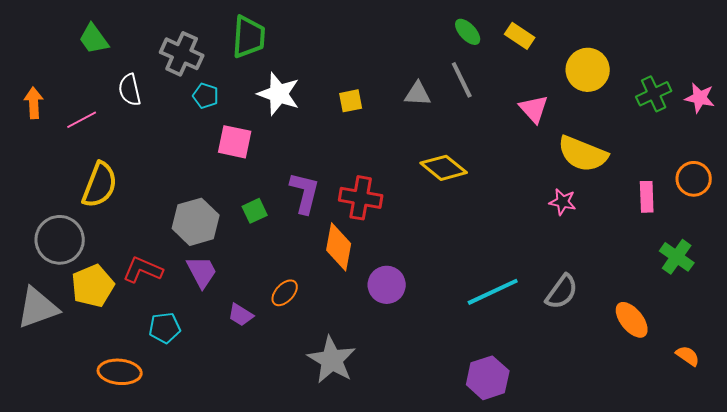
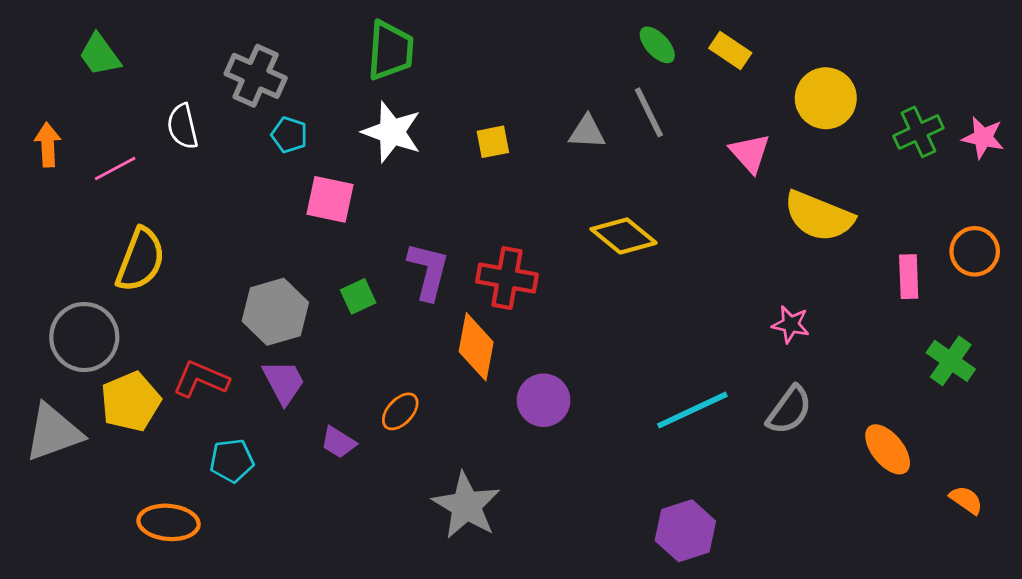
green trapezoid: (249, 37) -> (390, 51), moved
green trapezoid: (94, 39) -> (100, 55), moved
pink star: (563, 202) -> (791, 324), moved

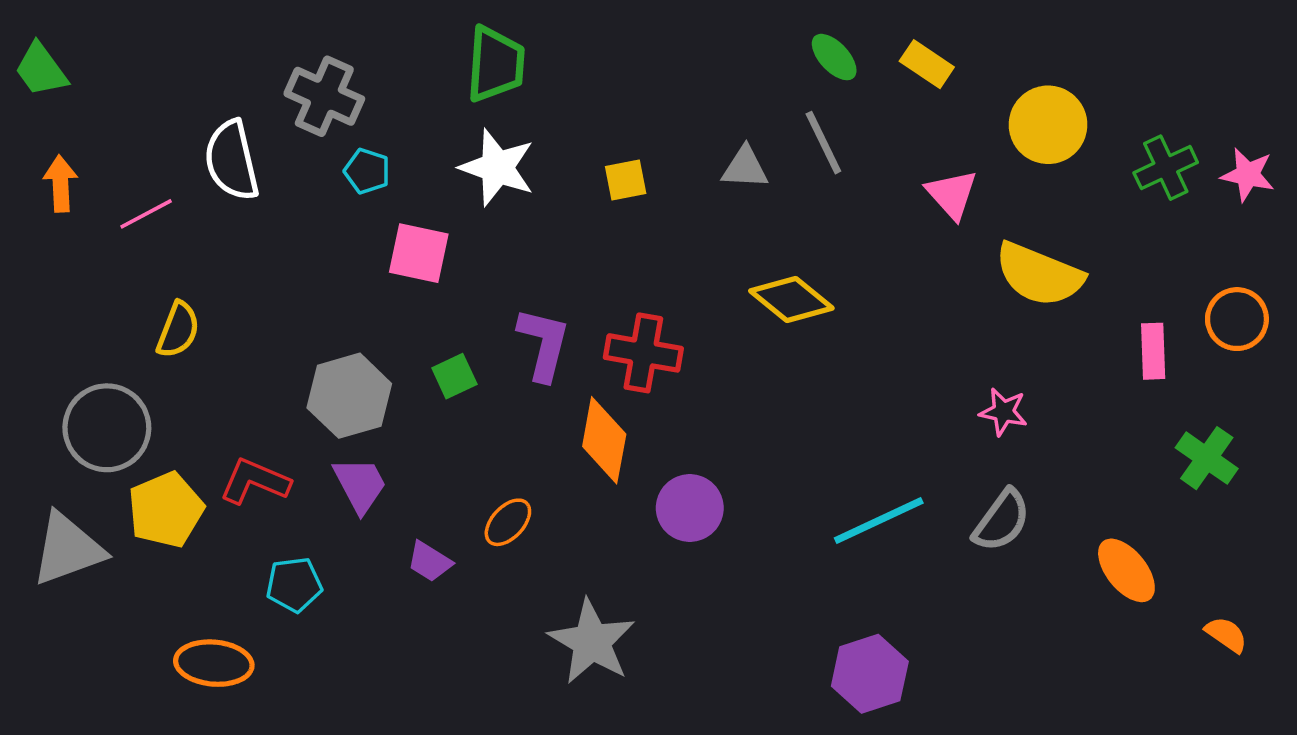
green trapezoid: (100, 55) -> (41, 70), moved
white semicircle: (183, 126) -> (232, 160), size x1.4
yellow semicircle: (140, 260) -> (178, 330), size x0.7

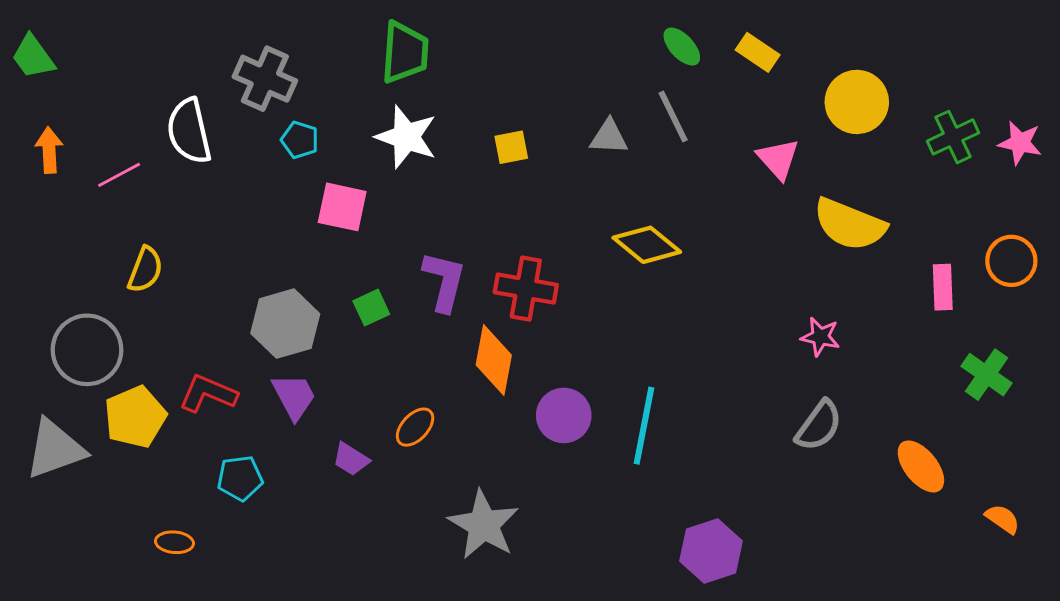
cyan line: (879, 520) -> (644, 426), moved, turned -54
orange ellipse: (214, 663) -> (174, 542), size x0.6

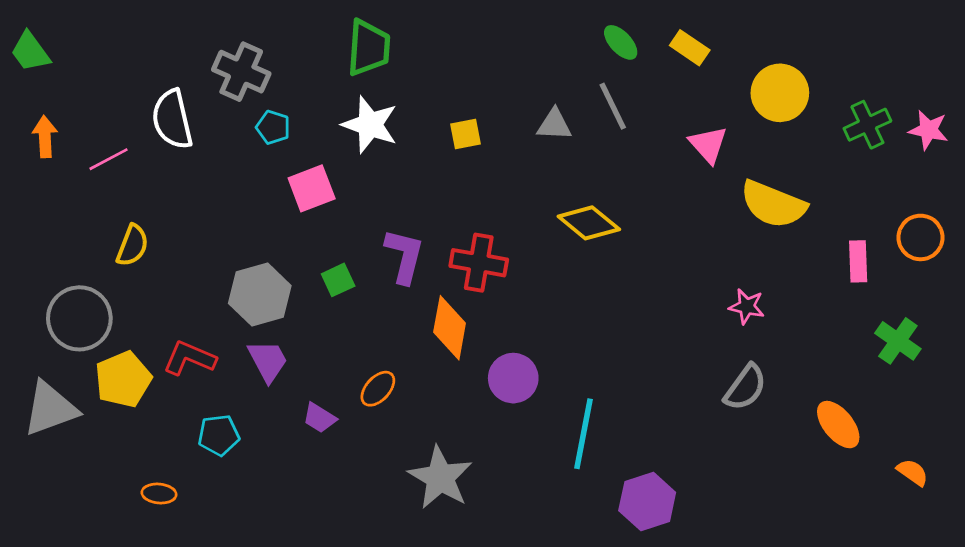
pink square: (342, 207) -> (312, 188), turned -33
cyan line: (644, 426) -> (584, 434), moved

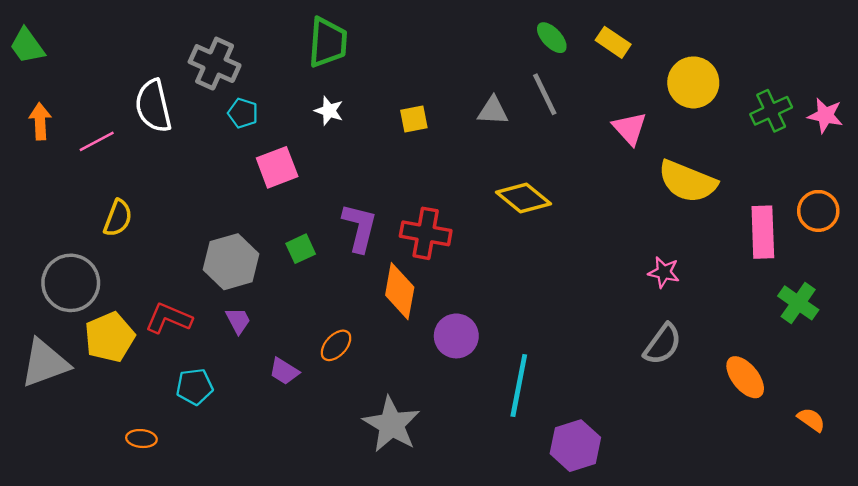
white star: (370, 125) -> (329, 111), size x0.6
pink rectangle: (858, 261) -> (763, 232), size x1.4
purple trapezoid: (268, 361) -> (238, 321), size x0.7

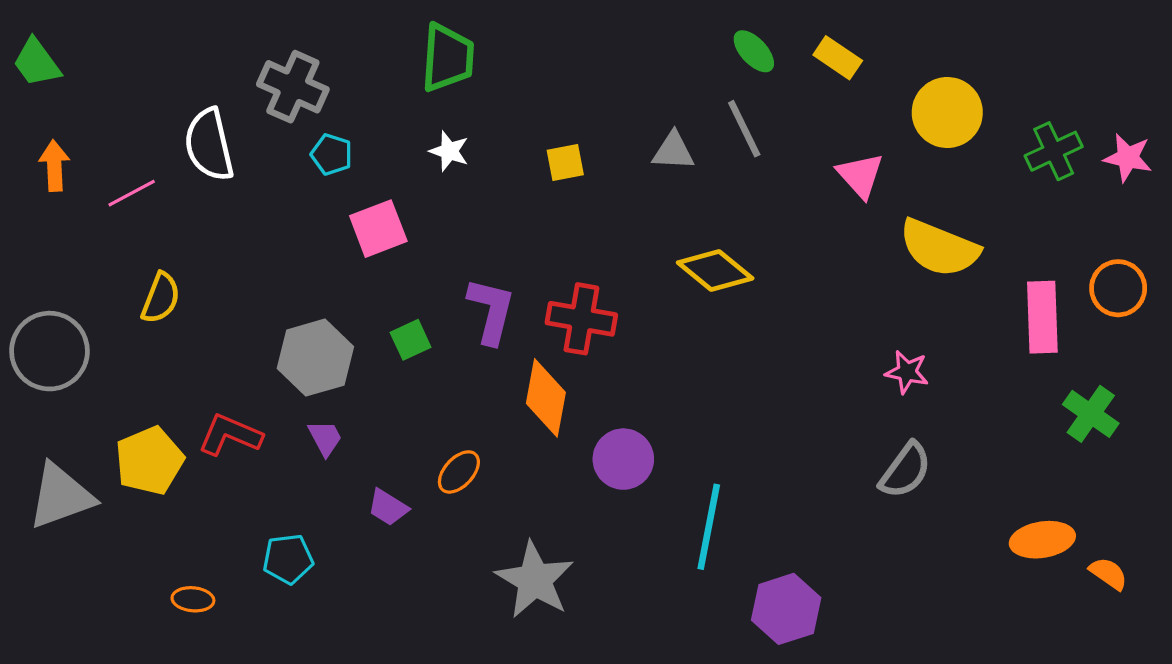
gray circle: (71, 283) -> (49, 351), moved
orange ellipse: (745, 377) -> (1042, 540), moved, turned -60
cyan pentagon: (195, 387) -> (288, 559), moved

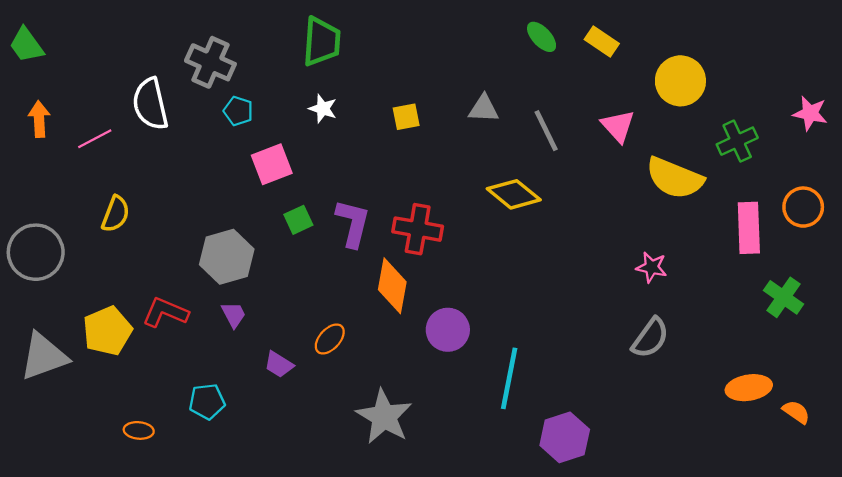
gray line: (744, 129) -> (546, 131), moved
green cross: (1054, 151) -> (737, 141), moved
green square: (411, 340) -> (298, 220), moved

